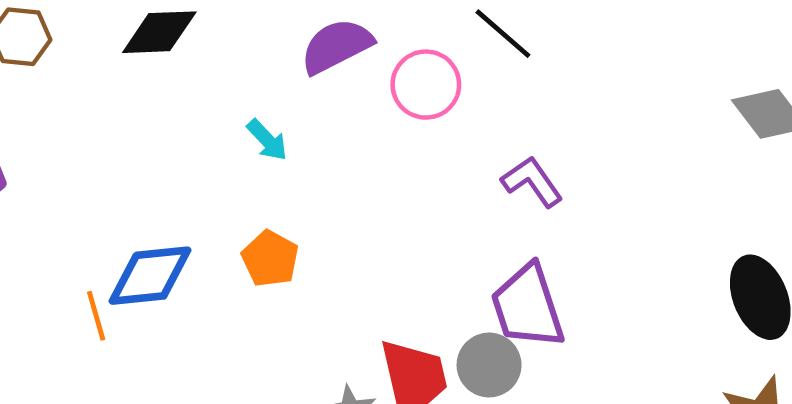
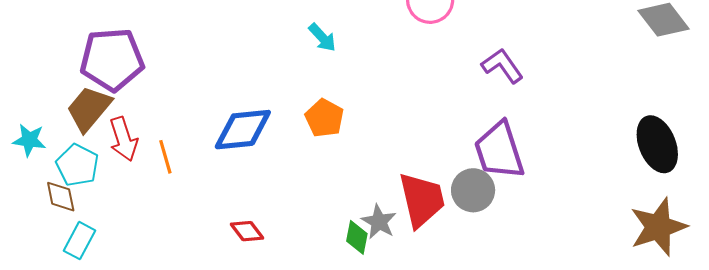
orange line: (96, 316) -> (165, 157), moved

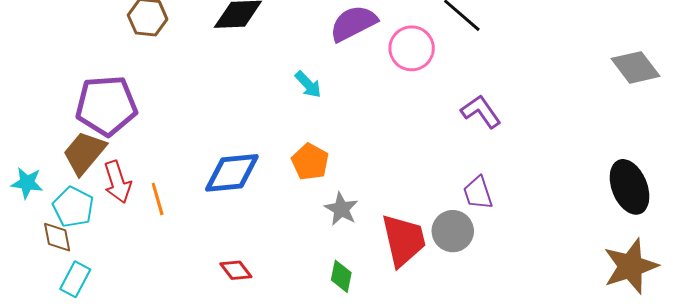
purple trapezoid: (499, 151) -> (478, 193), size x0.6
gray star: (379, 222) -> (341, 209), moved

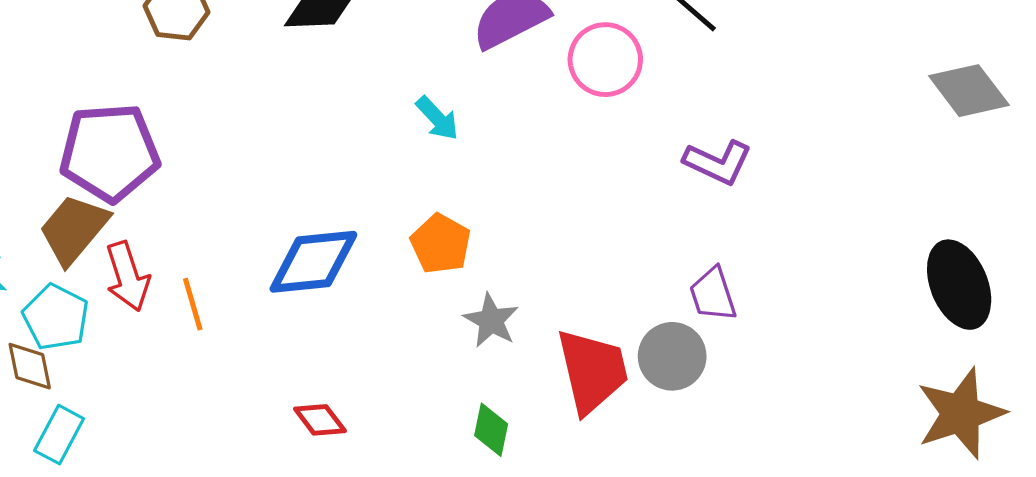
purple L-shape: (481, 112) -> (718, 162), turned 150

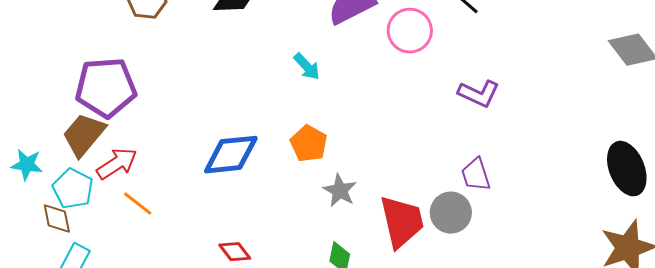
red arrow: (128, 276) -> (117, 164), turned -105
orange line: (193, 304) -> (138, 204), moved, turned -36

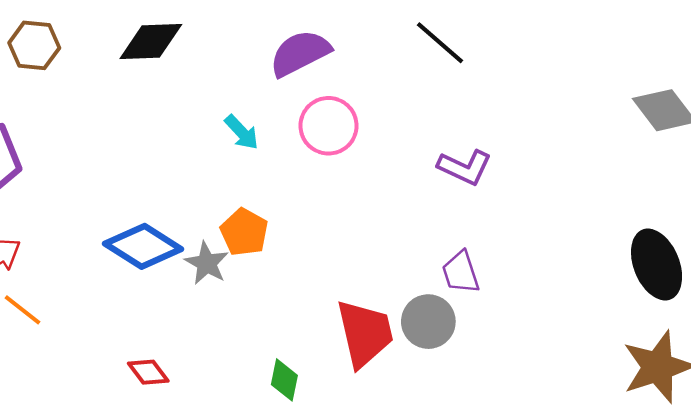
pink circle: (410, 31) -> (328, 126), moved
blue diamond: (231, 155) -> (143, 246), turned 38
gray star: (340, 191) -> (207, 263), moved

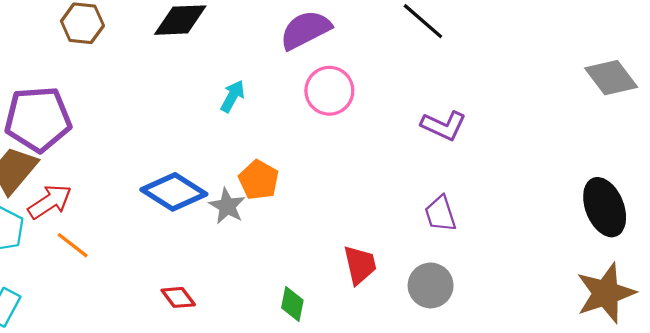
cyan arrow: (242, 132) -> (233, 96), moved, turned -108
gray circle: (428, 322) -> (431, 285), moved
red trapezoid: (365, 333) -> (360, 265), size x0.7

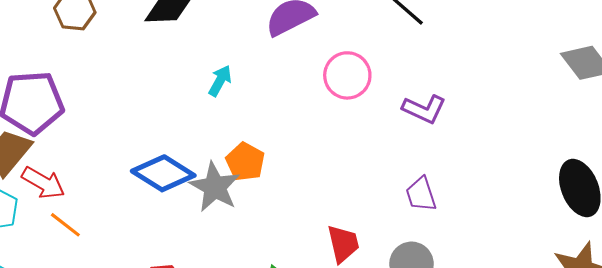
pink circle: (329, 91) -> (347, 75), moved
red arrow: (50, 202) -> (43, 183), turned 63
gray star: (227, 206) -> (215, 187), size x1.4

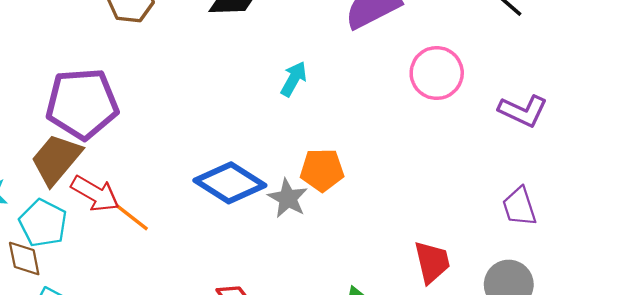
orange pentagon: (245, 162) -> (322, 170), turned -30
gray star: (215, 187) -> (288, 198), size x0.7
orange line: (65, 225) -> (132, 217), moved

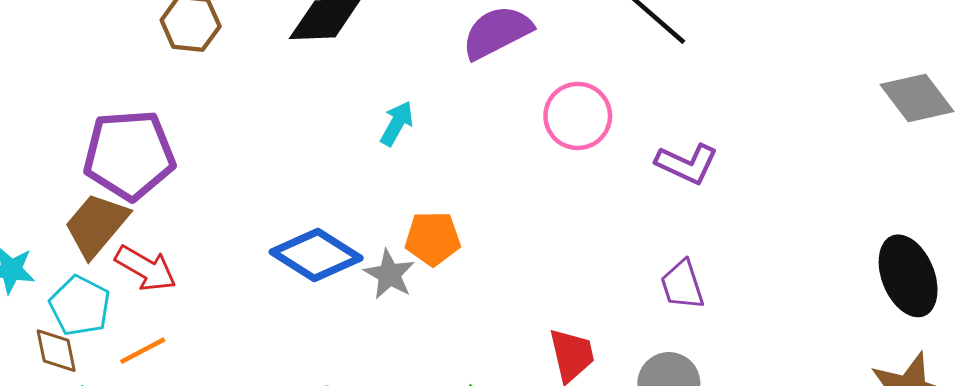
orange line: (132, 217) -> (143, 351), moved, turned -66

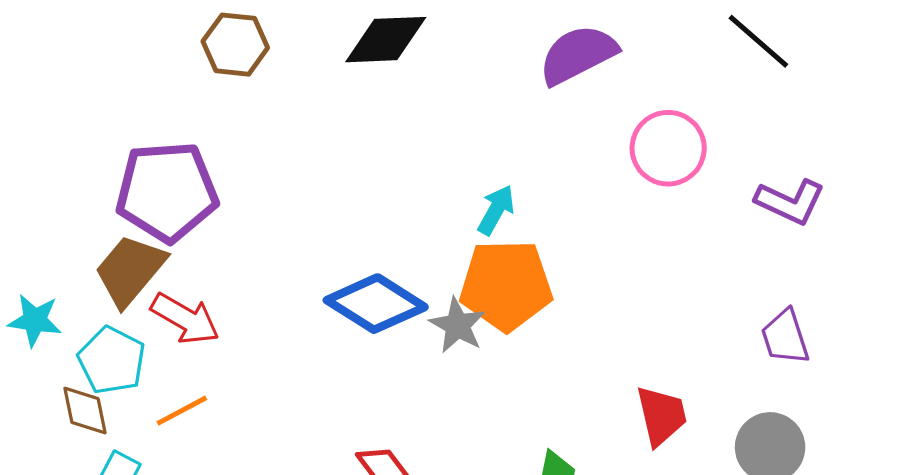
cyan arrow: (397, 123) -> (496, 210), moved
orange pentagon: (433, 239) -> (506, 285), size x1.5

